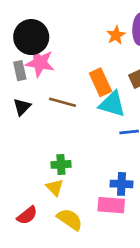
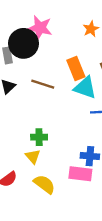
black circle: (31, 37) -> (23, 43), moved
pink star: (40, 63) -> (40, 28), moved

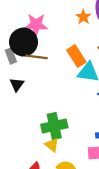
brown line: (43, 84) -> (36, 57), moved
green cross: (39, 137) -> (54, 126), size x1.6

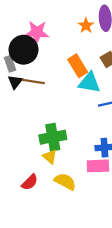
brown line: (36, 57) -> (33, 82), moved
black triangle: (17, 85) -> (15, 82), moved

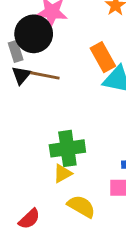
yellow triangle: (50, 157) -> (63, 174), turned 49
red semicircle: (30, 182) -> (29, 219), moved

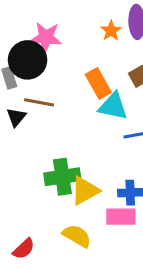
black triangle: (21, 75) -> (16, 117), moved
yellow triangle: (63, 174) -> (85, 191), moved, size x1.5

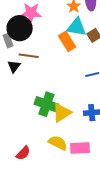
cyan triangle: (113, 106) -> (77, 27), moved
green cross: (62, 177) -> (46, 104), turned 30
pink rectangle: (121, 217) -> (80, 148), moved

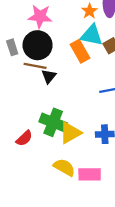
black circle: (20, 28) -> (38, 45), moved
black triangle: (14, 66) -> (49, 76), moved
red semicircle: (23, 153) -> (24, 138), moved

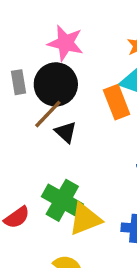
brown line: (35, 66) -> (48, 114), turned -65
black triangle: (49, 76) -> (66, 132), turned -35

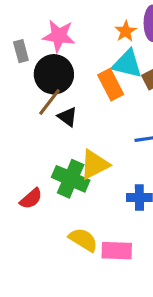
gray rectangle: (18, 82) -> (21, 51), moved
yellow triangle: (85, 219) -> (95, 164), moved

